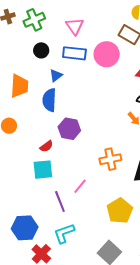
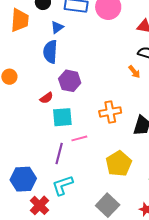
orange trapezoid: (19, 86) -> (20, 20), moved
cyan square: (43, 170) -> (62, 117), moved
pink line: (80, 186) -> (79, 138), turned 35
purple line: (60, 202) -> (59, 153), turned 35

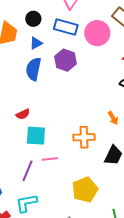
blue triangle: (57, 27) -> (36, 43), moved
orange arrow: (134, 72) -> (113, 118), moved
purple hexagon: (70, 81) -> (65, 60), moved

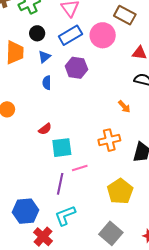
blue rectangle: (66, 27) -> (70, 35), turned -35
blue semicircle: (33, 69) -> (47, 83), size x0.6
orange arrow: (113, 118) -> (124, 107), moved

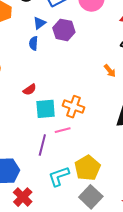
blue triangle: (44, 57) -> (40, 23), moved
orange cross: (109, 140) -> (73, 107), moved, turned 30
yellow pentagon: (120, 191) -> (87, 168), moved
cyan L-shape: (65, 215) -> (59, 176), moved

